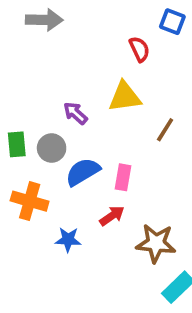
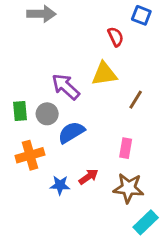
purple arrow: (75, 113) -> (66, 87), size x1.5
pink rectangle: (123, 177) -> (126, 148), moved
orange cross: (30, 201) -> (30, 155), turned -32
red arrow: (112, 216) -> (89, 177), moved

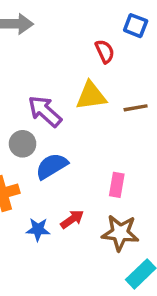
brown line: (136, 100) -> (136, 108), moved, turned 48

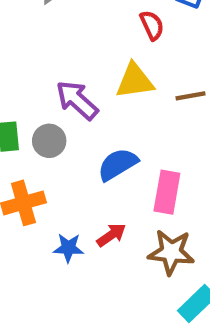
blue semicircle: (52, 166) -> (118, 164), moved
pink rectangle: (117, 185) -> (167, 192), size x1.4

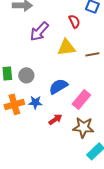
purple arrow: (77, 100) -> (39, 31), moved, turned -90
pink rectangle: (167, 192) -> (81, 99), turned 30
blue star: (68, 248) -> (35, 102), moved

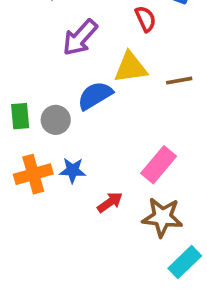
blue semicircle: (58, 86) -> (95, 96), moved

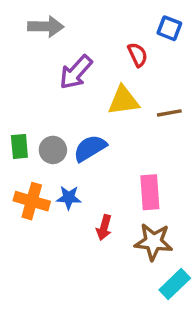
blue semicircle: (95, 96) -> (90, 148), moved
pink rectangle: (159, 165) -> (150, 192), turned -44
orange cross: (33, 174) -> (32, 201), turned 32
red arrow: (110, 202) -> (104, 228), turned 140

